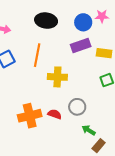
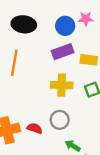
yellow cross: (57, 77) -> (62, 85), moved

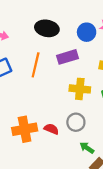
purple rectangle: (63, 52) -> (68, 57), moved

